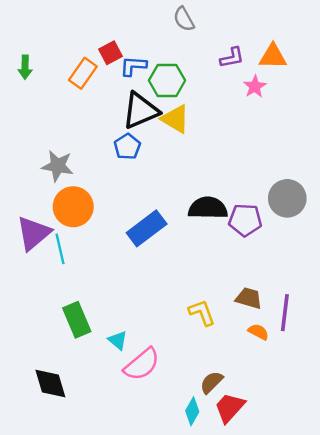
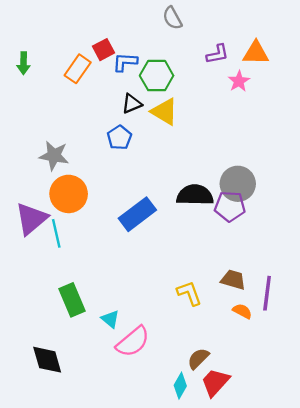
black triangle: (141, 111) -> (132, 104), size x0.6
gray circle: (287, 198) -> (238, 184), moved

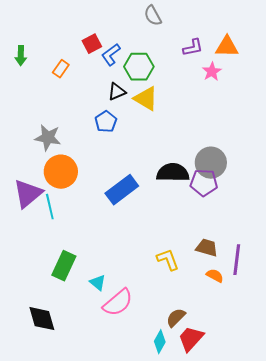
blue L-shape: (125, 62) -> (111, 55), turned -40
orange rectangle: (78, 69) -> (61, 69), moved, size x0.7
green rectangle: (72, 300) -> (64, 266), turned 48

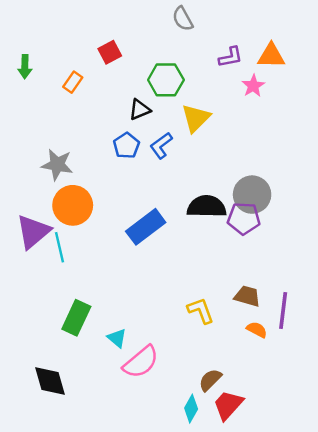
blue L-shape: (111, 55) -> (161, 146), moved
yellow triangle: (146, 99) -> (196, 118), moved, turned 44

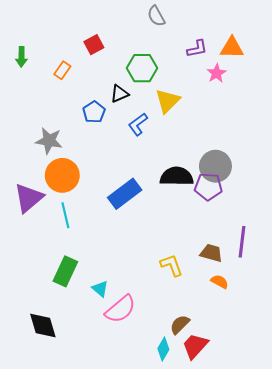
blue pentagon: (127, 146) -> (94, 112), moved
cyan line: (60, 247) -> (65, 215), moved
purple line: (283, 311) -> (242, 242), moved

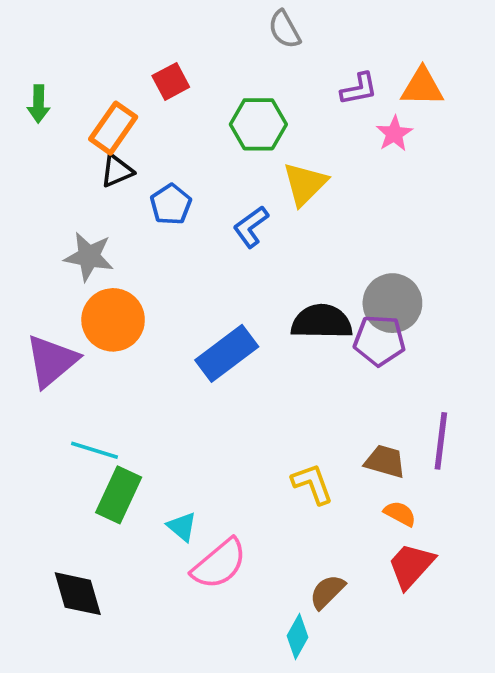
orange rectangle: (62, 70) -> (113, 128), size x1.5
black triangle: (119, 94) -> (117, 171), moved
cyan line: (65, 215) -> (94, 450), moved, turned -60
red trapezoid: (195, 346) -> (411, 566), moved

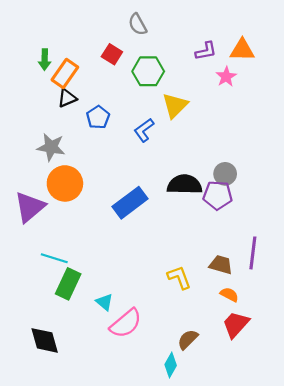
gray semicircle: (284, 29) -> (138, 24), moved
red square: (171, 81) -> (112, 54), moved, turned -30
green arrow: (39, 104) -> (45, 60), moved
gray circle: (392, 303) -> (225, 174), size x0.7

